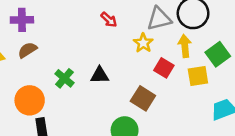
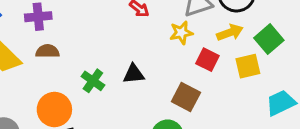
yellow star: (143, 43) -> (181, 33), turned 30
yellow arrow: (185, 46) -> (230, 32), turned 80
brown semicircle: (27, 50) -> (47, 51), turned 36

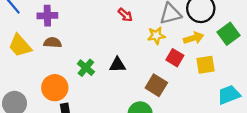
green square: (269, 39) -> (228, 34), moved

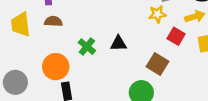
yellow trapezoid: (20, 46) -> (21, 24), turned 35

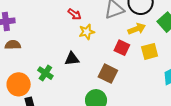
yellow star: (157, 14) -> (87, 32), moved
green cross: (87, 47) -> (45, 73), moved

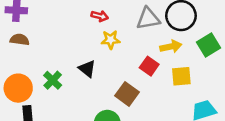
red arrow: (75, 14) -> (100, 16), turned -32
black triangle: (72, 59) -> (87, 69), turned 35

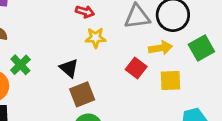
green cross: (53, 80) -> (20, 65), moved
brown square: (127, 94) -> (82, 94), moved, turned 30

